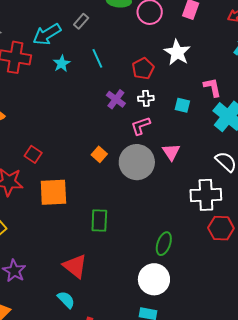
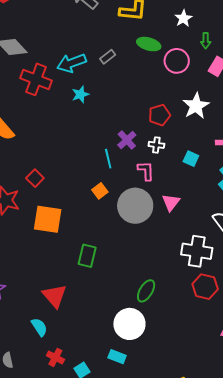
cyan line: (97, 58) -> (108, 159), moved
pink L-shape: (141, 126) -> (146, 171), turned 95

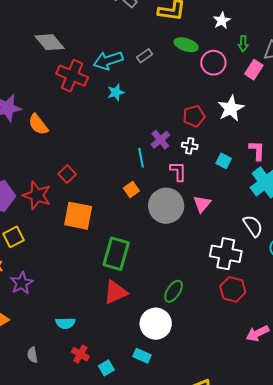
green rectangle: (87, 256) -> (116, 254), size x1.4
red triangle: (55, 296) -> (115, 292), moved, turned 44
cyan semicircle: (39, 327) -> (65, 323), turned 120

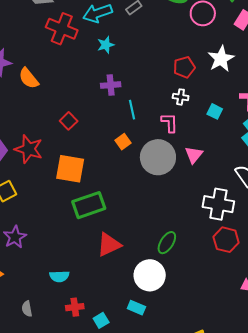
purple cross: (160, 140) -> (111, 85), moved, turned 36
red square: (67, 174) -> (69, 121), moved
green rectangle: (116, 254) -> (89, 205), moved, turned 56
red cross: (80, 354) -> (75, 307), turned -36

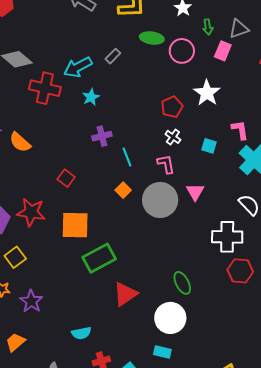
white cross: (181, 97) -> (173, 137), turned 35
green ellipse: (167, 243) -> (182, 283), turned -50

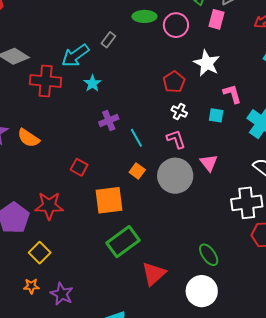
pink L-shape: (240, 130) -> (232, 94), moved
orange square: (75, 225) -> (109, 200), moved

